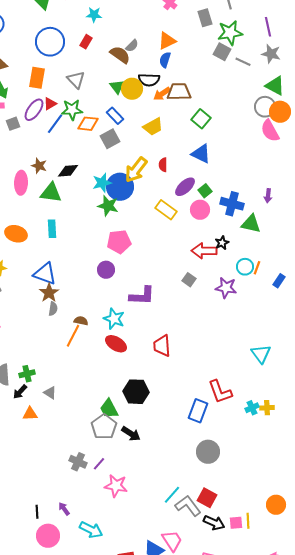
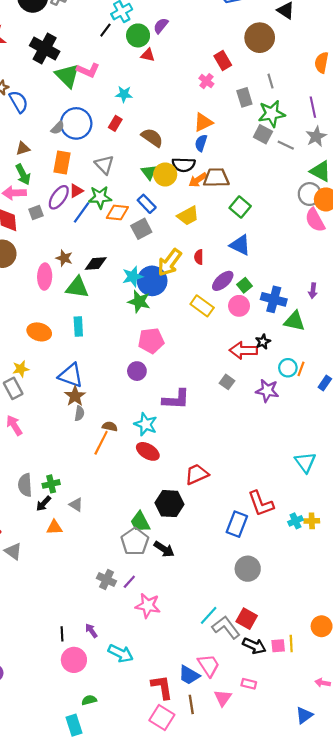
gray semicircle: (132, 46) -> (58, 128), moved
gray star: (271, 54) -> (316, 136), turned 30
red trapezoid: (162, 346) -> (197, 474), moved, turned 70

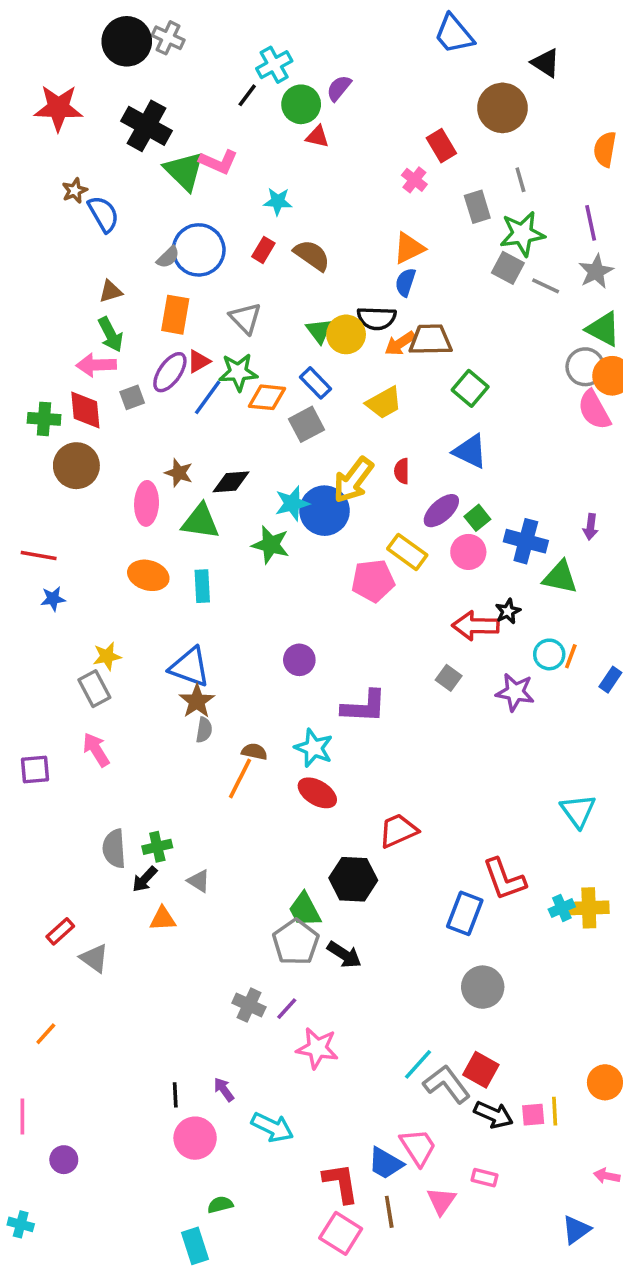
brown semicircle: (152, 138) -> (312, 255), moved
green star: (139, 302) -> (271, 545), moved
orange ellipse: (39, 332) -> (148, 575), moved
pink pentagon: (151, 341) -> (373, 581), moved
yellow cross: (312, 521) -> (589, 908), size x1.5

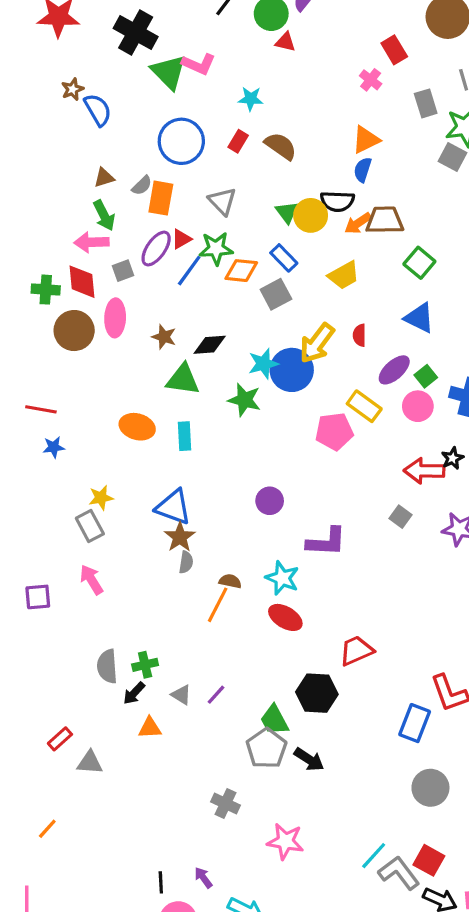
gray semicircle: (168, 257) -> (142, 185), moved
pink ellipse: (147, 503) -> (115, 318), moved
gray triangle: (94, 958) -> (90, 763), turned -32
purple line: (287, 1009) -> (216, 695), moved

